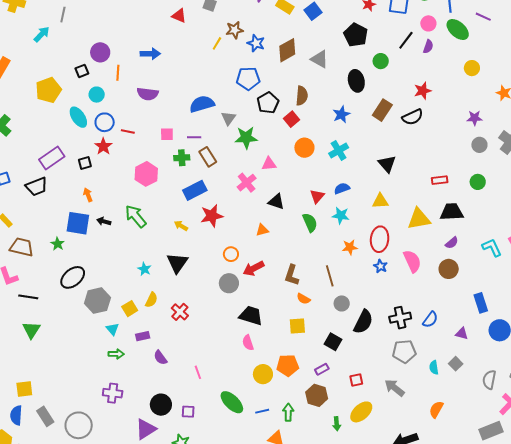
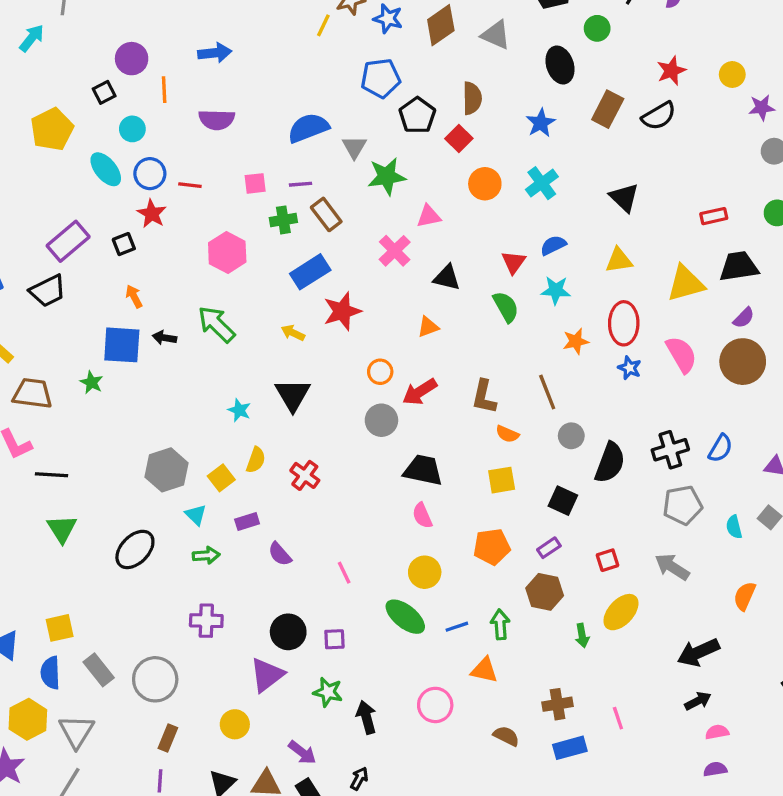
yellow circle: (472, 68) -> (732, 74), moved
brown circle: (449, 269) -> (743, 362), size x1.4
black ellipse: (73, 277) -> (135, 549), moved
yellow circle: (263, 374) -> (425, 572), moved

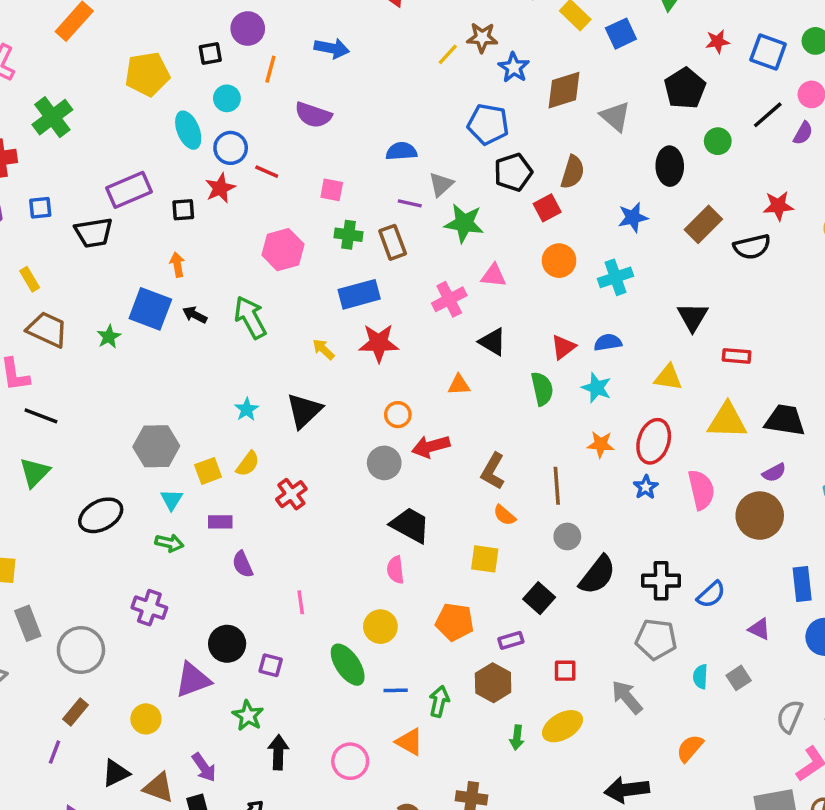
blue semicircle: (308, 128) -> (401, 151), size x0.7
purple line: (300, 184) -> (410, 203), moved
red rectangle: (714, 216) -> (737, 356), moved

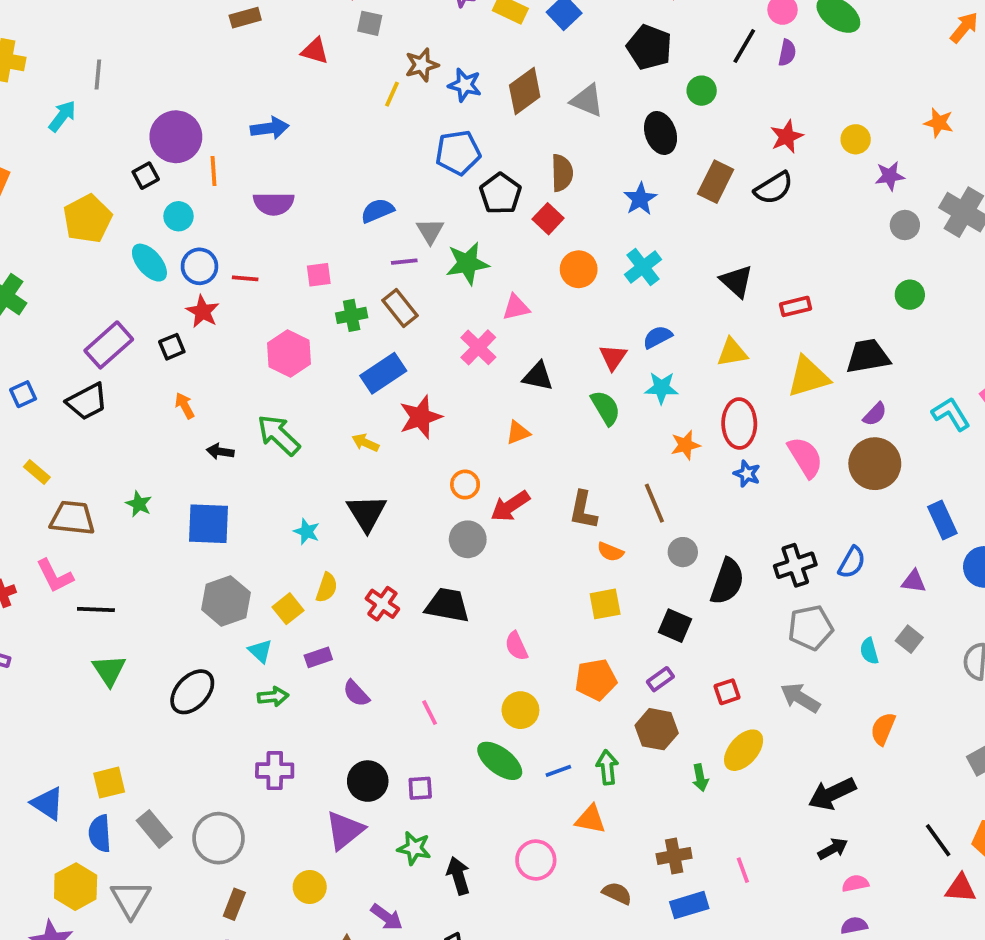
purple circle: (248, 29) -> (176, 137), size x1.4
blue square: (150, 309) -> (208, 524), moved
black trapezoid: (410, 525) -> (447, 605), moved

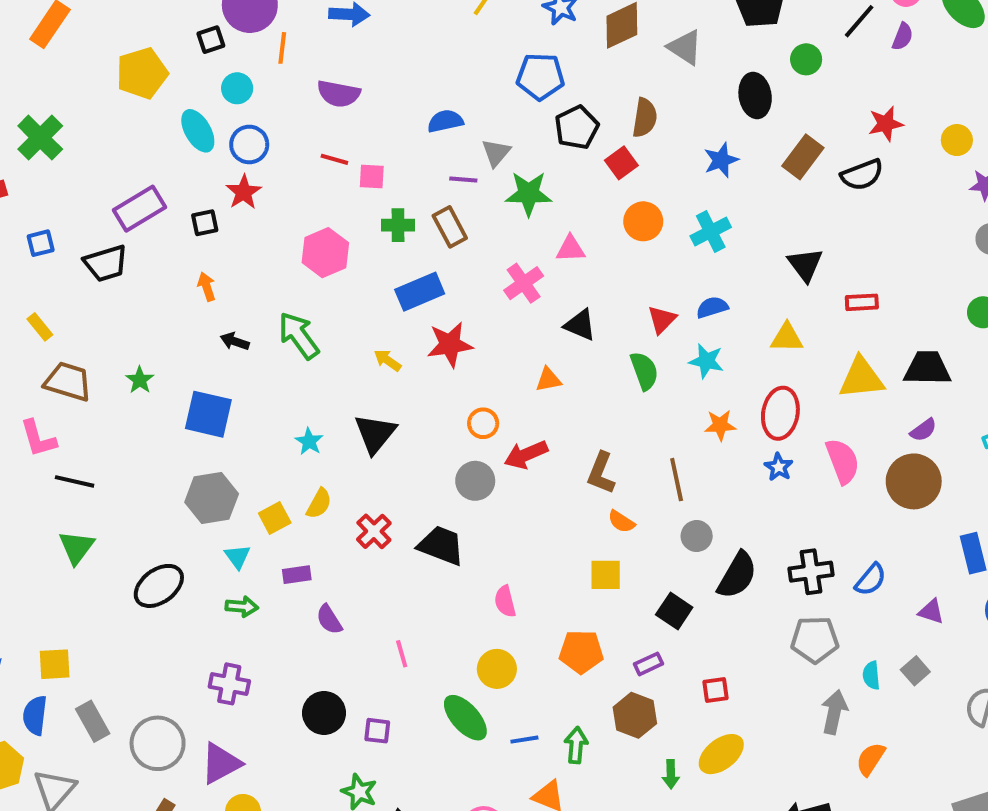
red line: (245, 278) -> (334, 159), moved
gray arrow: (800, 698) -> (834, 712), moved, turned 60
purple triangle: (345, 830) -> (221, 763), moved

